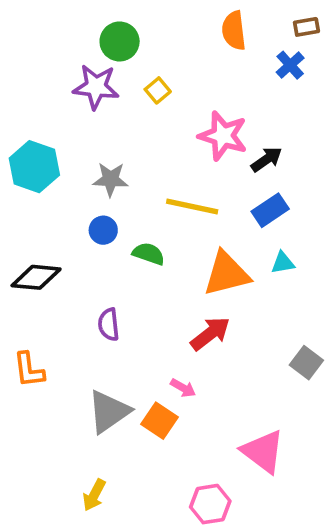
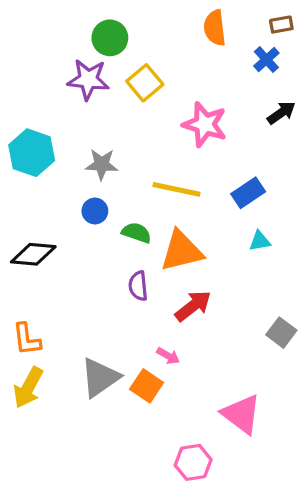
yellow square: (158, 90) -> (145, 83), size x1.5
black arrow: (267, 159) -> (281, 113), moved
orange triangle: (227, 274) -> (181, 251), moved
purple semicircle: (109, 324) -> (138, 286), moved
yellow arrow: (94, 495) -> (28, 387), moved, size x1.4

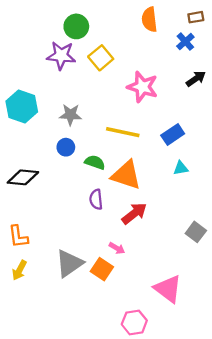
orange triangle: (181, 251) -> (126, 175), turned 32
yellow arrow: (28, 387) -> (19, 270), size x0.7

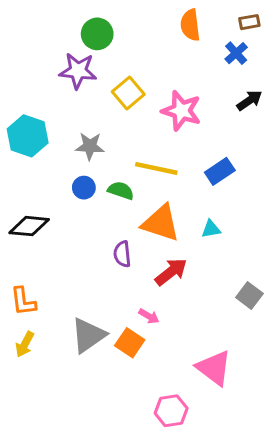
yellow square: (101, 58) -> (128, 93), moved
green semicircle: (95, 162) -> (121, 191), moved
cyan triangle: (181, 168) -> (211, 229), moved

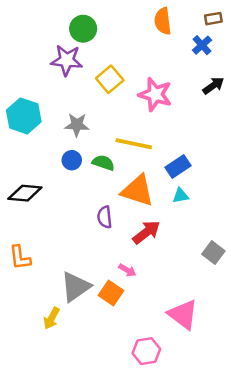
blue rectangle: (220, 171) -> (178, 167), moved
yellow arrow: (25, 344) -> (52, 318), moved

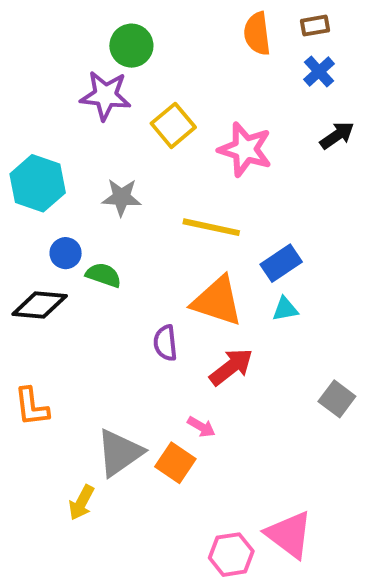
brown rectangle: (213, 19) -> (315, 26), moved
blue circle: (72, 160) -> (66, 253), moved
green semicircle: (103, 163) -> (103, 275), moved
pink triangle: (183, 314) -> (289, 535), moved

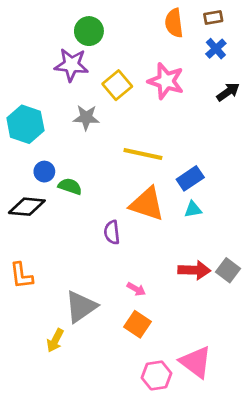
pink star: (245, 149) -> (166, 81), moved
gray star: (121, 197) -> (86, 118), moved
red arrow: (231, 367) -> (194, 270), moved, turned 40
orange square: (175, 463) -> (138, 324), moved

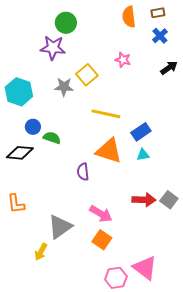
pink star: (166, 81) -> (123, 60), size x0.6
yellow square: (117, 85) -> (87, 75), moved
pink arrow: (136, 289) -> (101, 214), size x1.6

